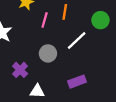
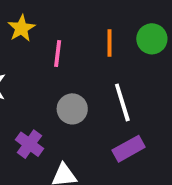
orange line: (65, 12) -> (109, 43), moved
white line: (77, 40) -> (122, 102), moved, turned -55

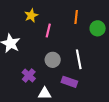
orange line: (109, 43) -> (76, 17), moved
purple rectangle: (129, 149) -> (69, 82), moved, turned 42

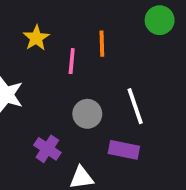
orange line: (76, 17) -> (102, 44), moved
green circle: (98, 28) -> (160, 20), moved

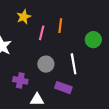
green circle: (160, 20) -> (93, 40), moved
purple cross: (47, 149) -> (20, 80), turned -32

